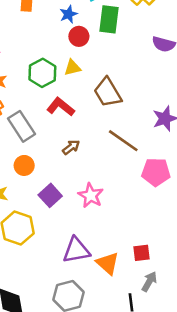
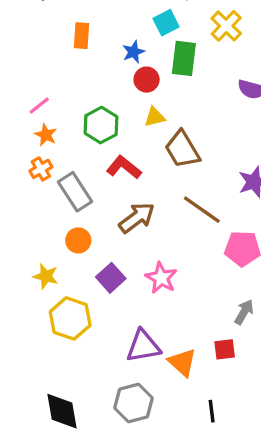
yellow triangle: (72, 68) -> (155, 117), moved
brown arrow: (71, 147) -> (137, 218), size x1.6
gray arrow: (149, 282) -> (244, 312), moved

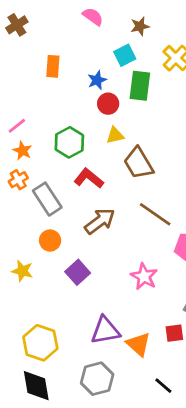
pink star: (161, 278) -> (144, 276), moved
yellow hexagon: (70, 318) -> (40, 343), moved
black line: (212, 411) -> (163, 386), turned -42

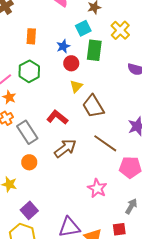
yellow triangle: (115, 135) -> (76, 86), turned -32
green hexagon: (69, 142) -> (29, 71), moved
purple square: (78, 272) -> (29, 210), moved

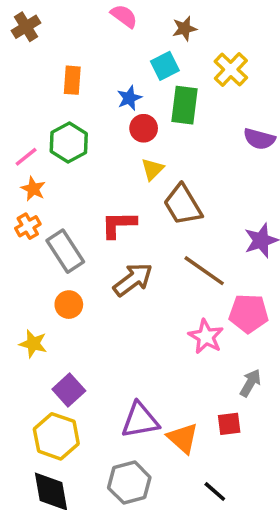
red L-shape: (57, 117) -> (119, 224), turned -40
pink star: (97, 188) -> (206, 337), moved

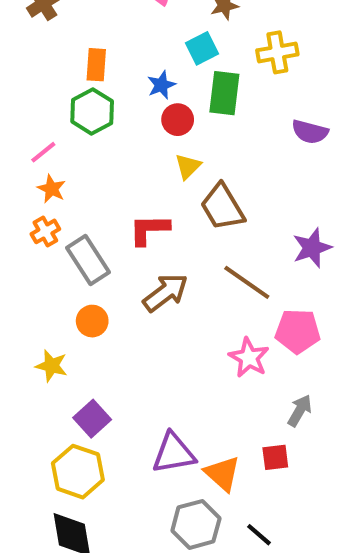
yellow cross: (231, 69) -> (277, 52), turned 36
green hexagon: (69, 143) -> (92, 111), moved
gray hexagon: (129, 483) -> (196, 524), moved

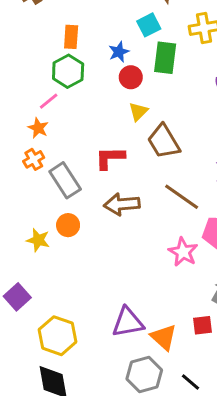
pink line: (43, 152) -> (49, 101), moved
brown arrow: (165, 293) -> (122, 204), turned -148
yellow star: (51, 366) -> (38, 240), moved
purple square: (92, 419) -> (17, 297), moved

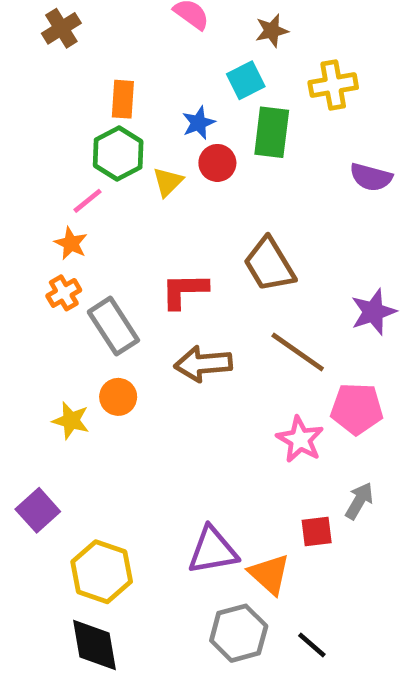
yellow triangle: (138, 112) -> (168, 182), moved
red square: (203, 325) -> (317, 532), moved

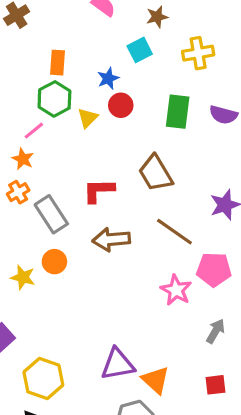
green rectangle: (272, 132) -> (178, 112), moved
red square: (317, 532) -> (216, 385), moved

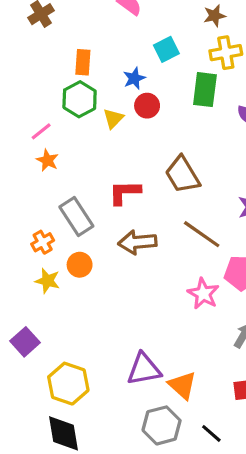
brown star: (157, 17) -> (215, 16), moved
green rectangle: (178, 112) -> (205, 90), moved
pink line: (34, 131) -> (41, 131), moved
orange cross: (18, 192) -> (43, 242), moved

